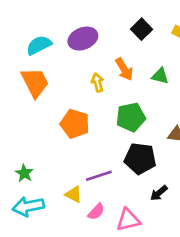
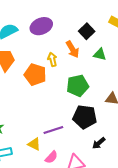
black square: (141, 29) -> (87, 31), moved
orange pentagon: (75, 124) -> (35, 75), moved

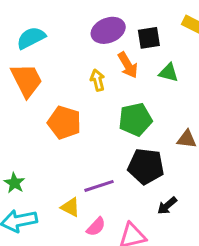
purple ellipse: (41, 26) -> (108, 30), moved
black square: (87, 31) -> (149, 38), turned 35
orange pentagon: (35, 75) -> (64, 123), moved

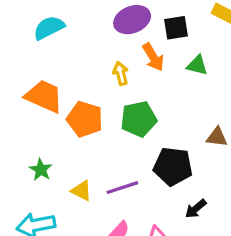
orange trapezoid: (27, 80) -> (44, 96), moved, turned -39
green pentagon: (135, 119) -> (139, 119), moved
green star: (14, 183) -> (41, 170), moved
yellow triangle: (70, 207) -> (82, 191), moved

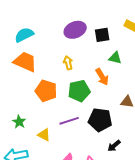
orange arrow: (153, 57) -> (102, 77), moved
orange trapezoid: (44, 96) -> (25, 62), moved
purple line: (122, 188) -> (69, 121), moved

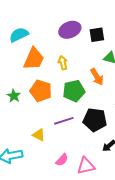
orange trapezoid: (25, 62) -> (34, 59), moved, turned 90
green star: (19, 122) -> (14, 96), moved

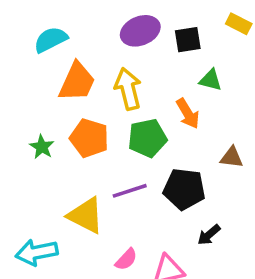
yellow arrow: (63, 63) -> (128, 89), size x1.6
yellow triangle: (39, 135) -> (86, 215), size x1.6

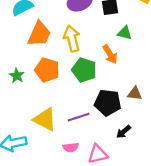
green pentagon: (147, 138) -> (84, 70), turned 30
brown triangle: (232, 157) -> (135, 94), moved
purple line: (130, 191) -> (79, 117), moved
pink semicircle: (126, 259) -> (71, 147), turned 40

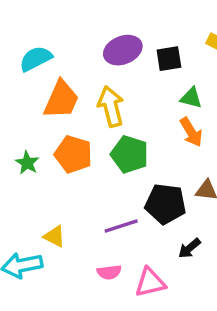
orange arrow: (110, 54) -> (191, 132), moved
yellow triangle: (45, 119) -> (54, 236), moved, size x0.6

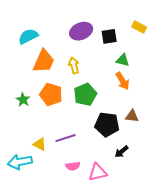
yellow arrow: (111, 106) -> (74, 65), size x0.7
green pentagon: (130, 154) -> (85, 94), turned 30
purple line: (121, 226) -> (66, 138), moved

